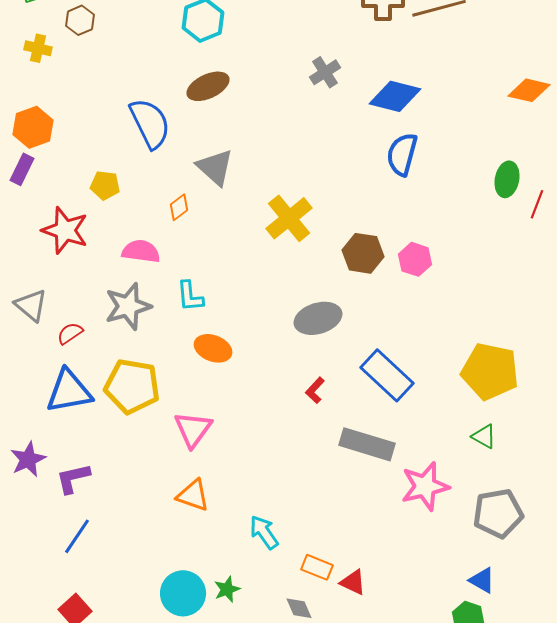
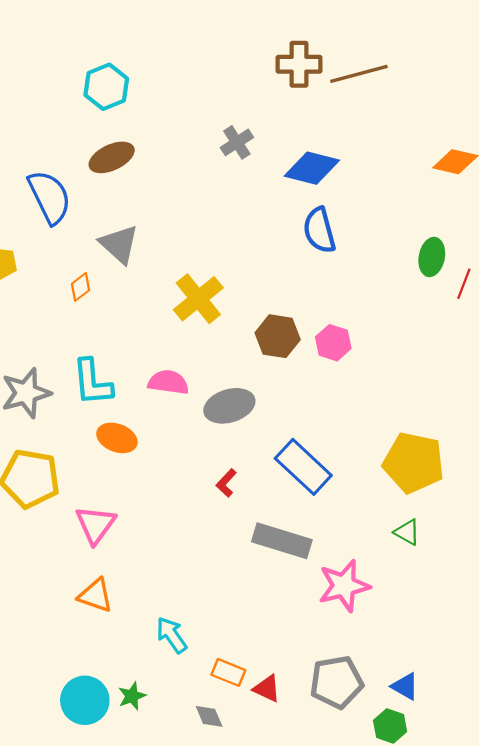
blue semicircle: (402, 154) -> (319, 230), turned -30
pink semicircle: (141, 251) -> (168, 382), moved
cyan L-shape: (190, 296) -> (92, 382), size x1.4
gray pentagon: (498, 513) -> (336, 682), moved

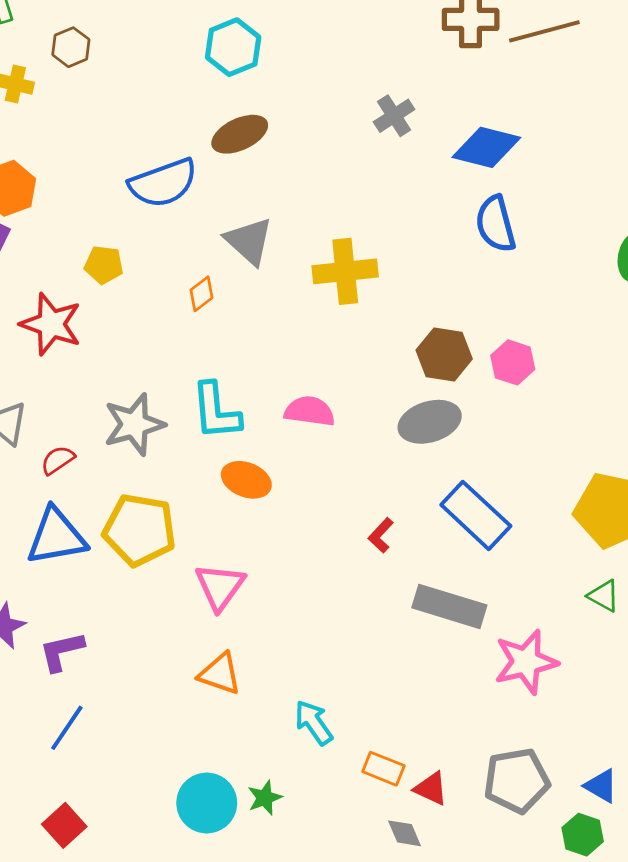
blue semicircle: (49, 197) -> (163, 183), turned 96
yellow cross: (198, 299) -> (345, 271), moved, turned 33
gray ellipse: (229, 406) -> (430, 422), moved
gray diamond: (209, 716) -> (405, 833), moved

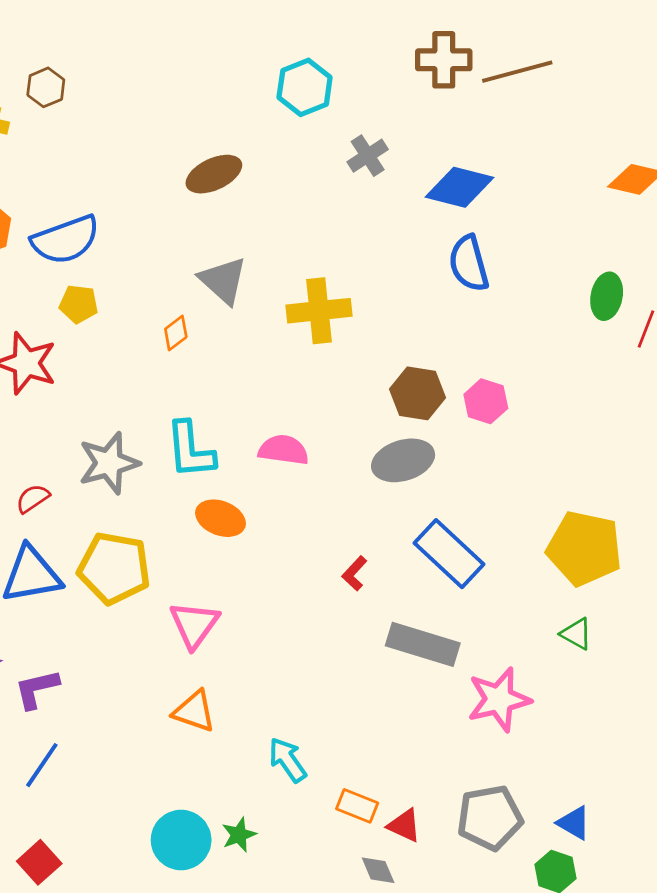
cyan hexagon: (233, 47) -> (305, 87), moved
blue semicircle: (163, 183) -> (66, 240), moved

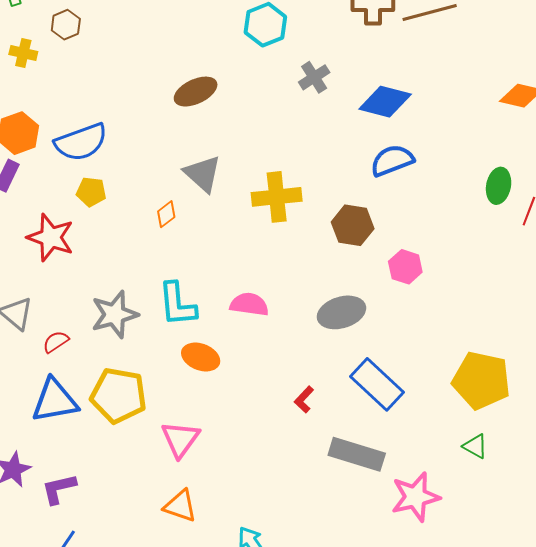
blue semicircle: (469, 263) -> (392, 160), turned 84
brown hexagon: (417, 393) -> (353, 225), moved

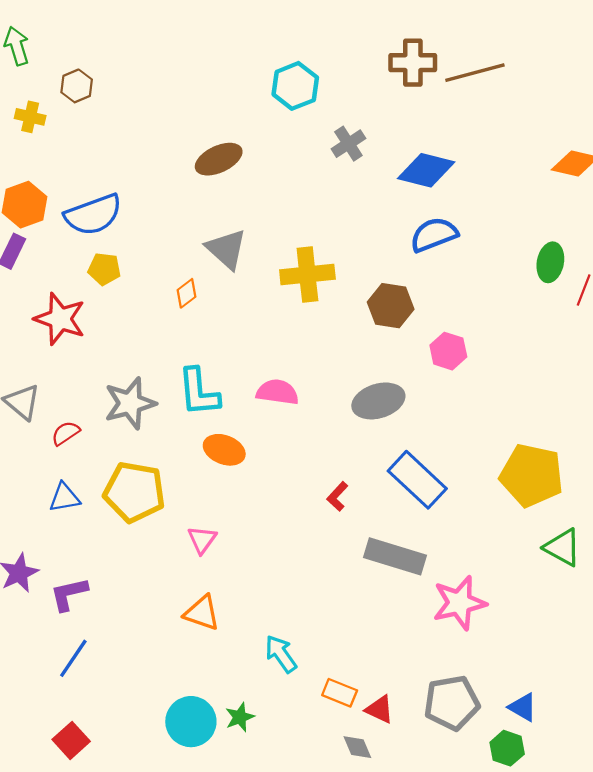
blue triangle: (55, 401) -> (64, 497), size x0.6
pink triangle: (180, 439) -> (202, 540), size x0.7
green triangle: (475, 446) -> (563, 547), moved, size x1.4

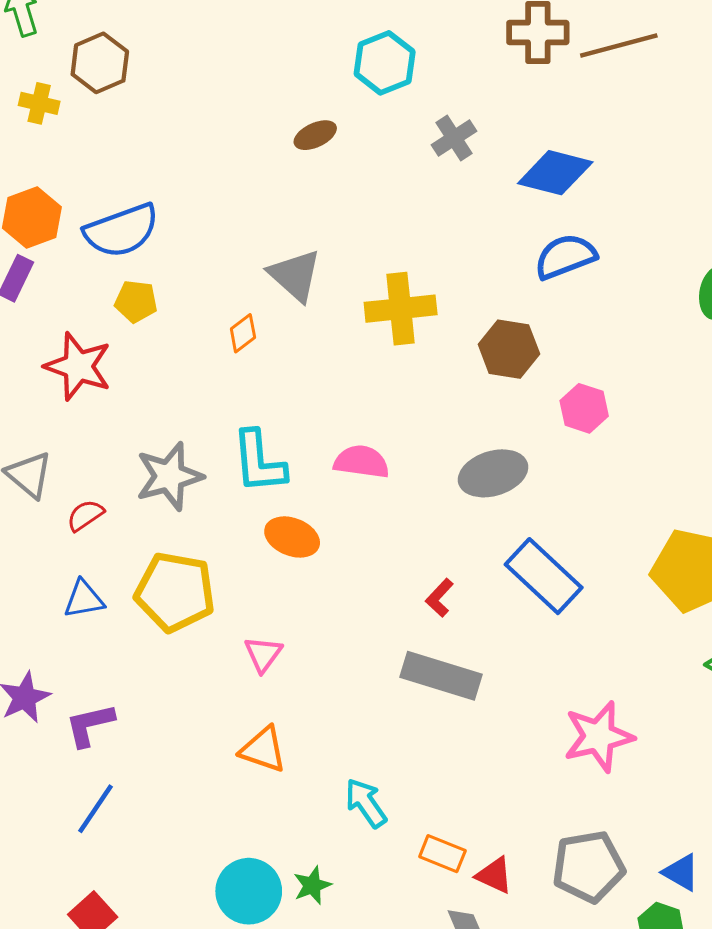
brown hexagon: (77, 86) -> (100, 63), size x1.4
brown ellipse: (219, 159) -> (315, 135), moved, size x0.7
gray rectangle: (395, 556) -> (441, 676), moved

